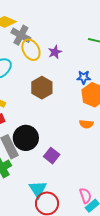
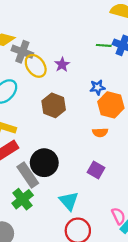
orange semicircle: (86, 124) -> (100, 132), moved
purple square: (52, 156) -> (96, 170), moved
cyan triangle: (38, 189) -> (69, 201), moved

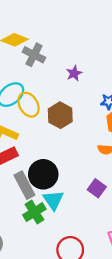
yellow ellipse: (36, 66) -> (29, 105), moved
green cross: (23, 199) -> (34, 212), moved
cyan triangle: (69, 201) -> (53, 200), moved

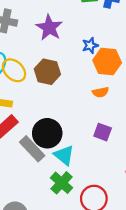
purple star: (74, 73) -> (49, 28), size x1.6
green cross: (34, 212) -> (62, 183), moved

